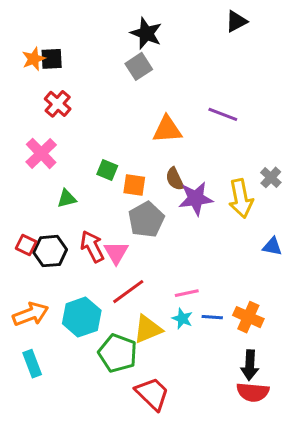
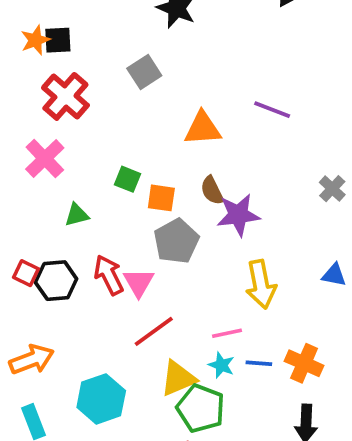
gray square: (139, 66) -> (144, 72), moved
red cross: (58, 104) -> (65, 96), size x1.4
yellow arrow: (241, 198) -> (261, 284), moved
cyan hexagon: (82, 317) -> (101, 399), moved
green pentagon: (118, 353) -> (201, 408), moved

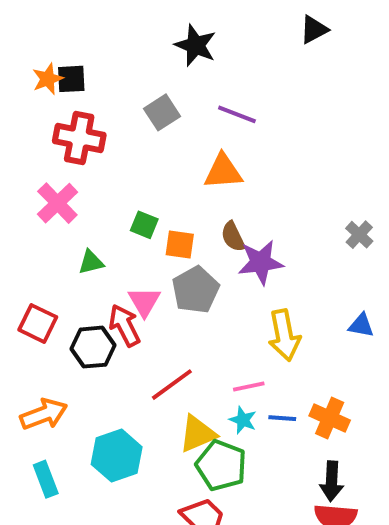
red cross: (65, 96) -> (79, 138), turned -30
purple line: (272, 110) -> (237, 114), moved
red square: (26, 273) -> (38, 323), size x1.4
black hexagon: (56, 281) -> (93, 347), moved
pink triangle: (139, 282) -> (144, 302), moved

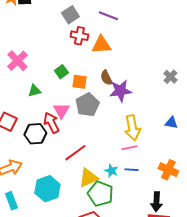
red cross: (79, 138) -> (79, 36), moved, size x0.7
green square: (144, 225) -> (61, 72), turned 32
pink line: (249, 387) -> (129, 148), moved
orange cross: (330, 418) -> (168, 170), moved

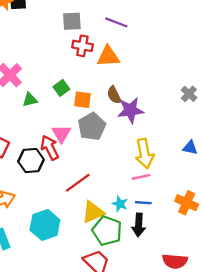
gray square: (70, 15) -> (72, 21), turned 30
green triangle: (34, 91) -> (30, 100), moved
black arrow: (156, 202) -> (139, 225), moved

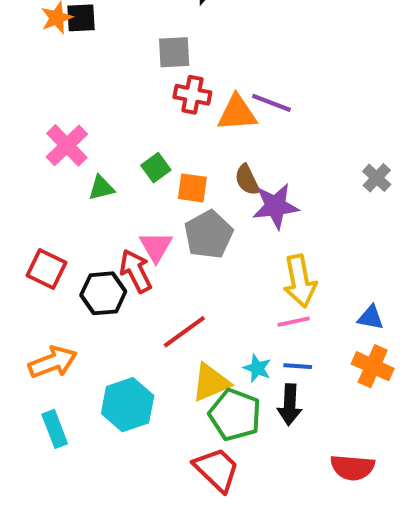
purple line: (116, 22) -> (271, 103), moved
blue triangle: (190, 148) -> (371, 318), moved

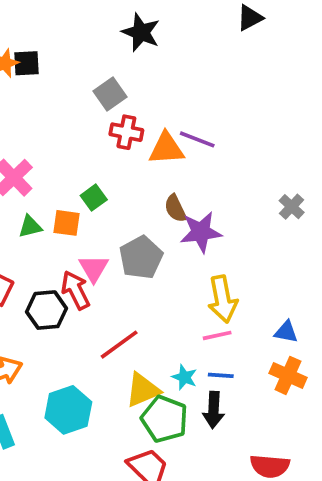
gray square: (174, 52) -> (110, 94), turned -32
green triangle: (101, 188) -> (30, 227), moved
orange square: (192, 188) -> (66, 223), moved

